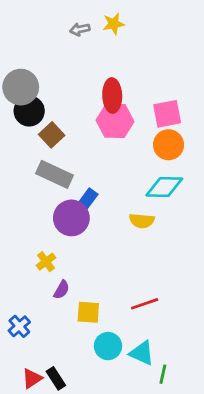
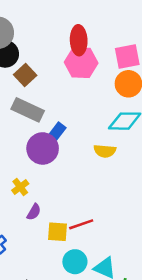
red line: (145, 304) -> (81, 224), moved

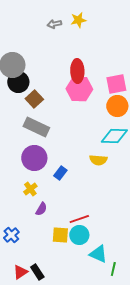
blue rectangle: (58, 131) -> (60, 173), moved
purple circle: (43, 148) -> (34, 158), moved
yellow square: (58, 232) -> (60, 235), moved
cyan circle: (75, 262) -> (79, 235), moved

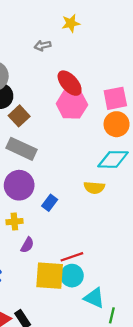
gray arrow: (54, 24) -> (43, 46), moved
red ellipse: (77, 71) -> (70, 83), turned -40
yellow cross: (30, 189) -> (14, 222), turned 32
yellow square: (60, 235) -> (50, 276), size x1.5

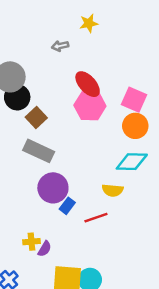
pink square: (115, 98) -> (134, 100), turned 35
purple circle: (19, 185) -> (53, 188), moved
yellow cross: (14, 222) -> (31, 242), moved
red line: (72, 257) -> (96, 218), moved

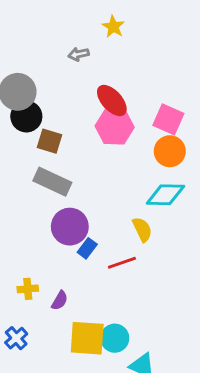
yellow star: (89, 23) -> (113, 27), turned -30
brown square: (36, 118) -> (50, 141), turned -30
yellow semicircle: (113, 190) -> (142, 229), turned -120
yellow cross: (31, 242) -> (28, 289), moved

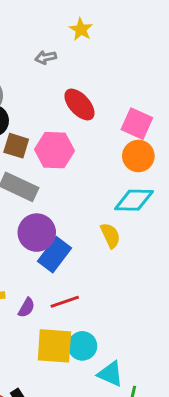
pink hexagon: (115, 127) -> (54, 150), moved
blue rectangle: (87, 248) -> (54, 255), size x1.6
red line: (122, 263) -> (65, 302), moved

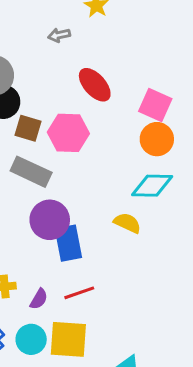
yellow semicircle: (110, 235) -> (127, 223), turned -40
blue rectangle: (54, 255) -> (68, 243), turned -48
cyan circle: (82, 346) -> (31, 339), moved

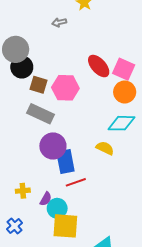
red ellipse: (95, 85) -> (99, 66), moved
red line: (79, 293) -> (76, 182), moved
cyan circle: (31, 339) -> (57, 208), moved

